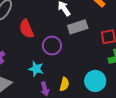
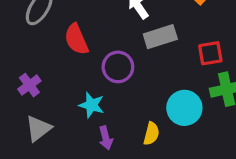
cyan circle: (95, 81) -> (184, 108), moved
yellow semicircle: (64, 84) -> (151, 134), moved

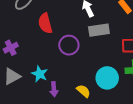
cyan star: (92, 105) -> (40, 74), moved
yellow semicircle: (151, 134) -> (84, 91), turned -72

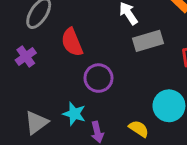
purple circle: (69, 45) -> (98, 78), moved
purple cross: (11, 48) -> (26, 57), moved

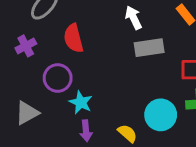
purple circle: (98, 78) -> (58, 78), moved
cyan star: (74, 114) -> (81, 102), moved

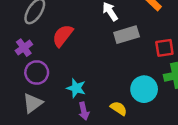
red semicircle: (74, 38) -> (63, 36), turned 60
purple circle: (58, 78) -> (37, 72), moved

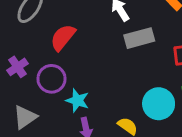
purple cross: (24, 48) -> (18, 67), moved
purple circle: (37, 72) -> (52, 79), moved

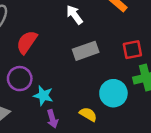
gray rectangle: (139, 38) -> (86, 51), moved

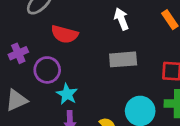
red semicircle: (27, 42) -> (65, 34), turned -125

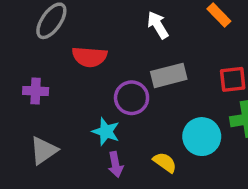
purple cross: (18, 53) -> (36, 91), turned 36
purple circle: (47, 70) -> (132, 98), moved

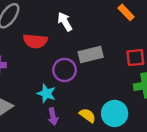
white arrow: (158, 25) -> (65, 22), moved
cyan circle: (202, 137) -> (115, 113), moved

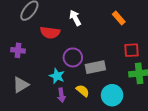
orange rectangle: (126, 12) -> (119, 18), moved
gray rectangle: (91, 55) -> (95, 67), moved
yellow semicircle: (87, 115) -> (83, 91), moved

